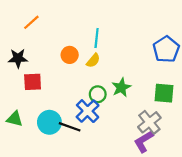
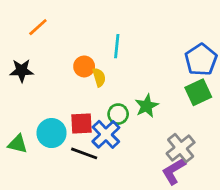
yellow semicircle: (93, 61) -> (99, 77), moved, turned -56
red square: (33, 82) -> (81, 124), moved
green square: (164, 93) -> (198, 92), moved, turned -30
cyan circle: (49, 122) -> (52, 133), moved

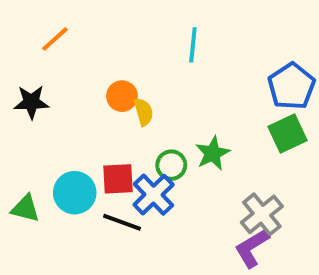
cyan line: (117, 46) -> (193, 45), moved

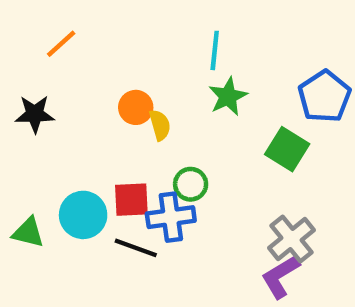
green square: (287, 134) -> (287, 149), moved, turned -33
green star: (213, 153) -> (228, 96), moved
blue cross: (154, 195) -> (171, 217), turned 36

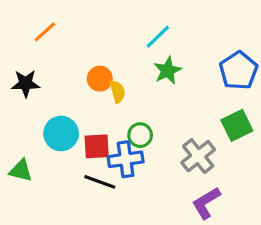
cyan line: (215, 50) -> (158, 37), turned 40
green square: (287, 149) -> (237, 125), moved, turned 32
cyan circle: (83, 215) -> (61, 133), moved
gray cross: (291, 239) -> (198, 156), moved

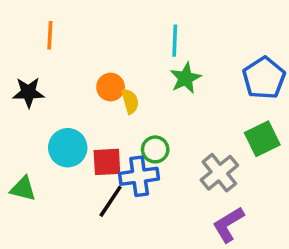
orange line: (45, 32) -> (50, 35), turned -45
cyan line: (158, 37) -> (175, 41), turned -44
black line: (100, 182) -> (111, 201), turned -76

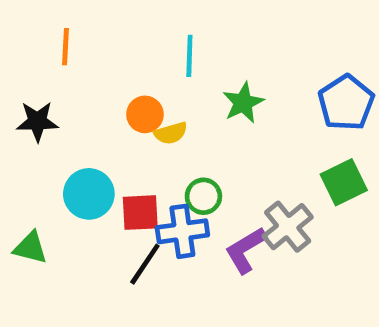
cyan line: (175, 41) -> (189, 56), moved
yellow semicircle: (130, 101) -> (171, 133), turned 90
purple L-shape: (228, 224) -> (246, 250), moved

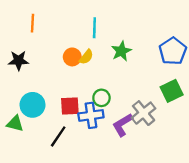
yellow semicircle: (171, 133) -> (86, 57), moved, turned -35
cyan circle: (89, 194) -> (33, 105), moved
black line: (145, 264) -> (58, 136), moved

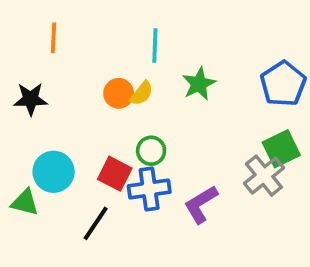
green circle: (101, 98) -> (151, 151), moved
red square: (70, 106) -> (115, 174), turned 30
gray cross: (144, 113) -> (264, 176), moved

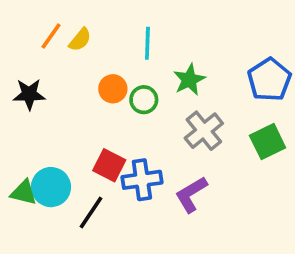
orange line: (54, 38) -> (51, 36), turned 32
yellow semicircle: (142, 93) -> (80, 40), moved
green circle: (151, 151) -> (144, 100), moved
cyan circle: (54, 172) -> (51, 187), moved
gray cross: (264, 176) -> (204, 131), moved

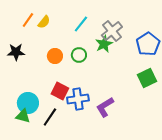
cyan line: (147, 43) -> (81, 24), turned 36
orange circle: (113, 89) -> (55, 56), moved
gray cross: (204, 131) -> (112, 31), moved
green triangle: (24, 193) -> (23, 116), moved

